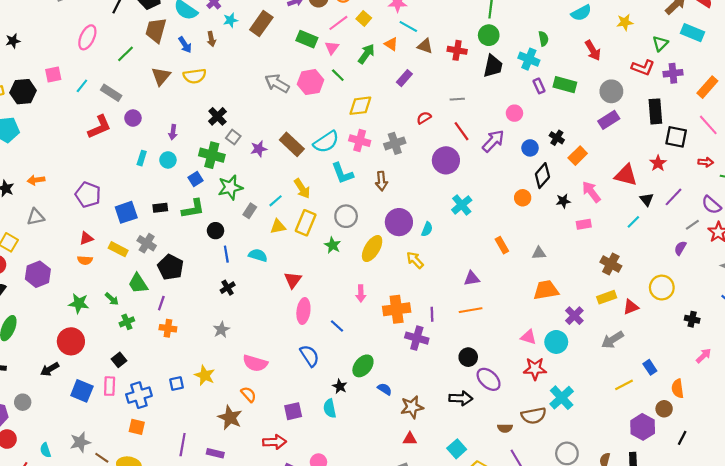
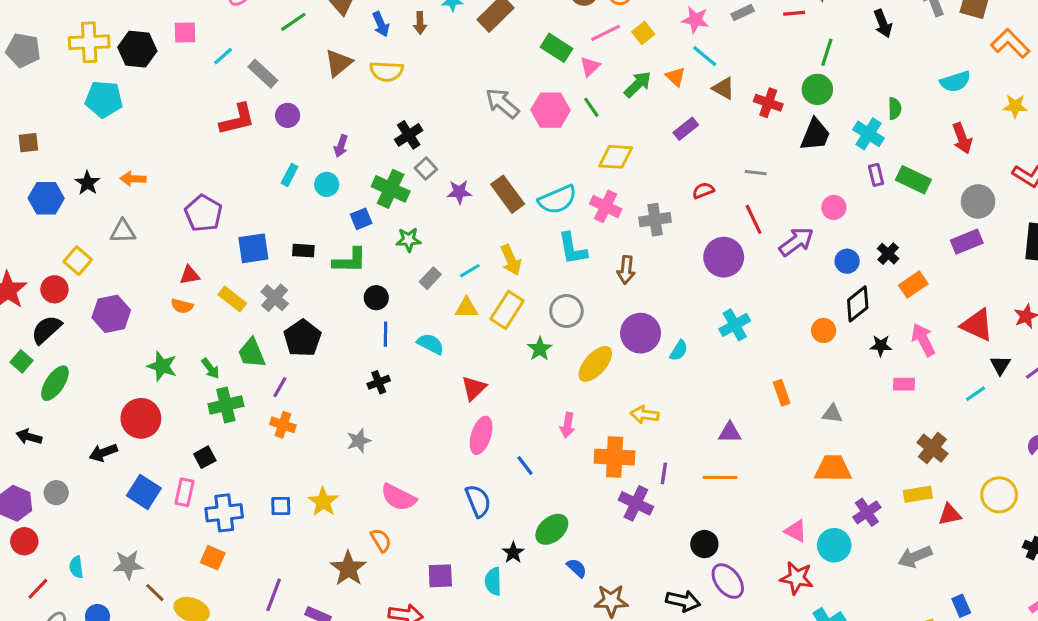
green star: (230, 187) -> (409, 240), size x0.7
yellow arrow: (415, 260) -> (645, 415), moved, turned -48
green cross: (127, 322) -> (226, 405), size x1.5

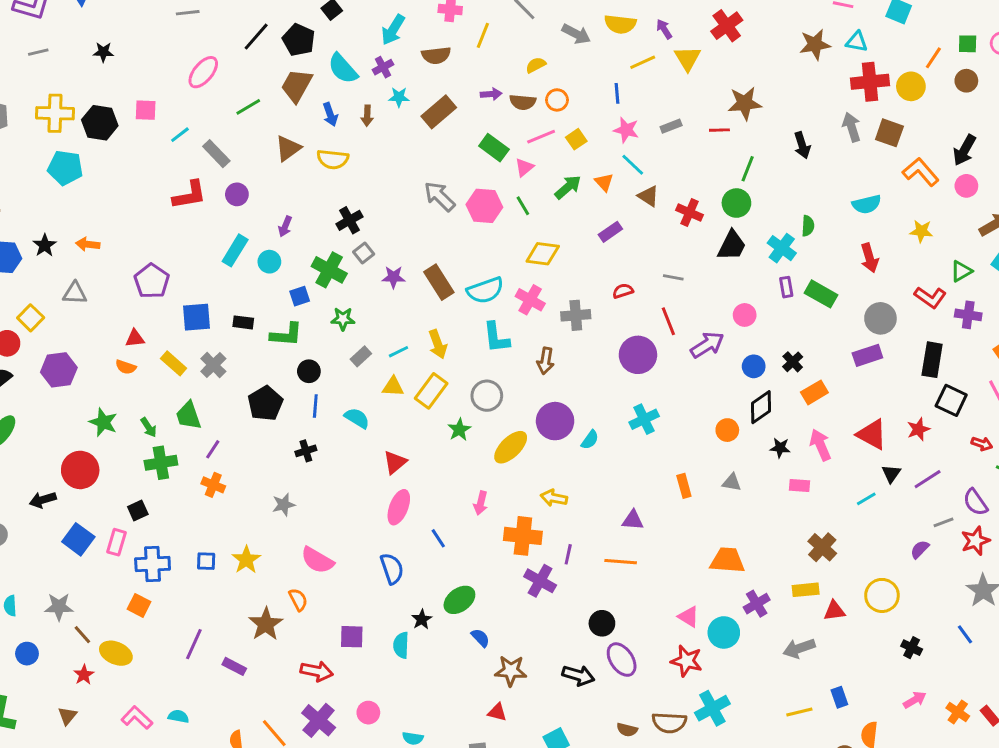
cyan rectangle: (290, 175) -> (235, 250), size x1.5
black pentagon: (302, 338) -> (265, 403), moved
gray triangle: (832, 414) -> (732, 482), moved

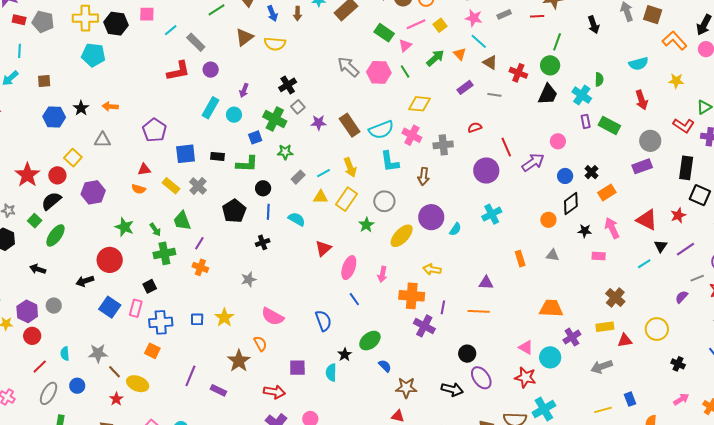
gray line: (673, 277) -> (494, 95), moved
pink ellipse: (399, 507) -> (349, 268), moved

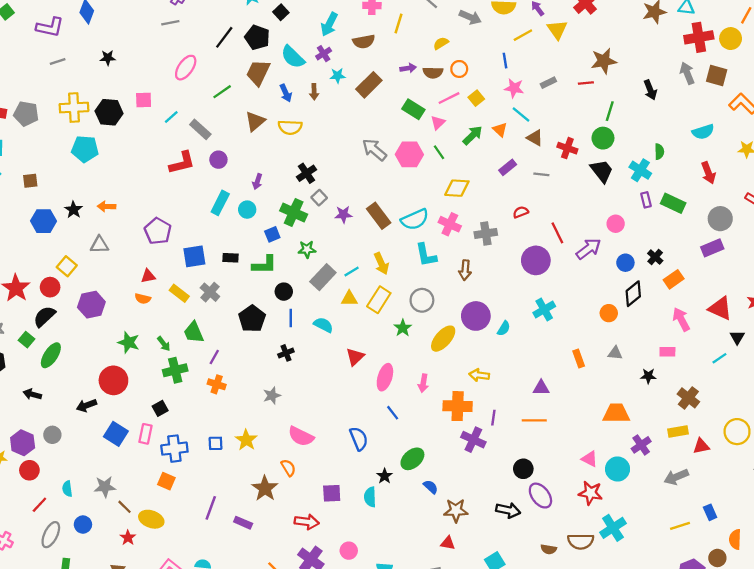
black trapezoid: (548, 94) -> (602, 171), turned -60
gray rectangle: (298, 177) -> (323, 277), size x1.6
black star: (585, 231) -> (648, 376), moved

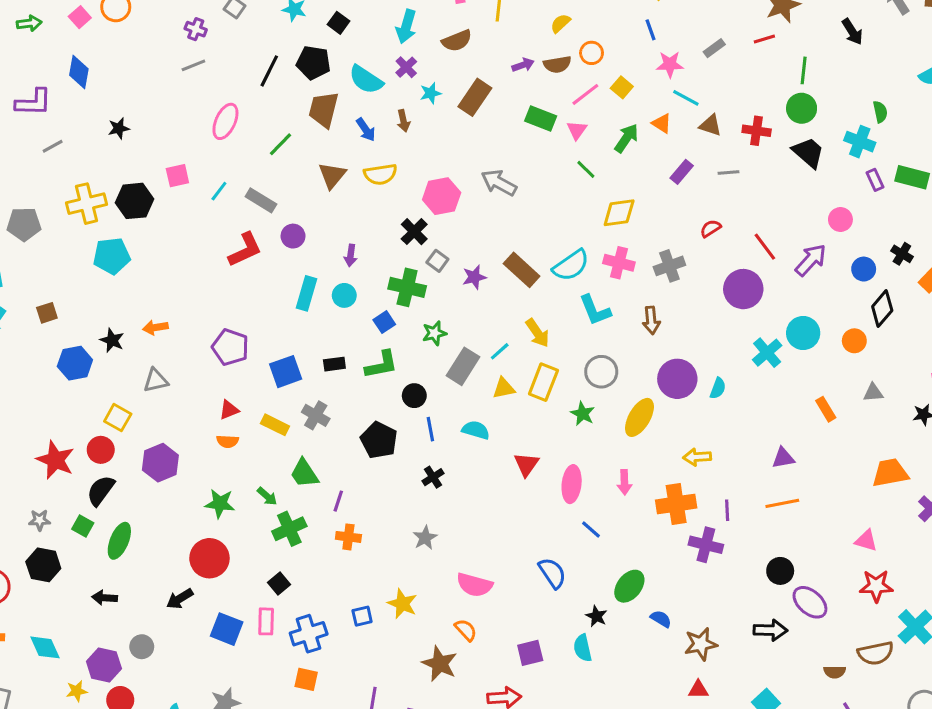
pink hexagon: (409, 154) -> (442, 196), moved
cyan circle: (618, 469) -> (803, 333), moved

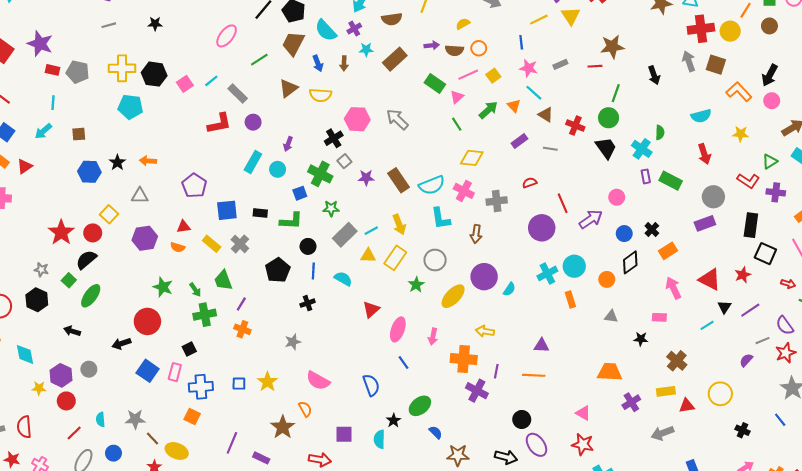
pink square: (177, 176) -> (185, 84), moved, turned -35
orange rectangle: (826, 409) -> (570, 300), moved
purple hexagon: (160, 463) -> (145, 238), moved

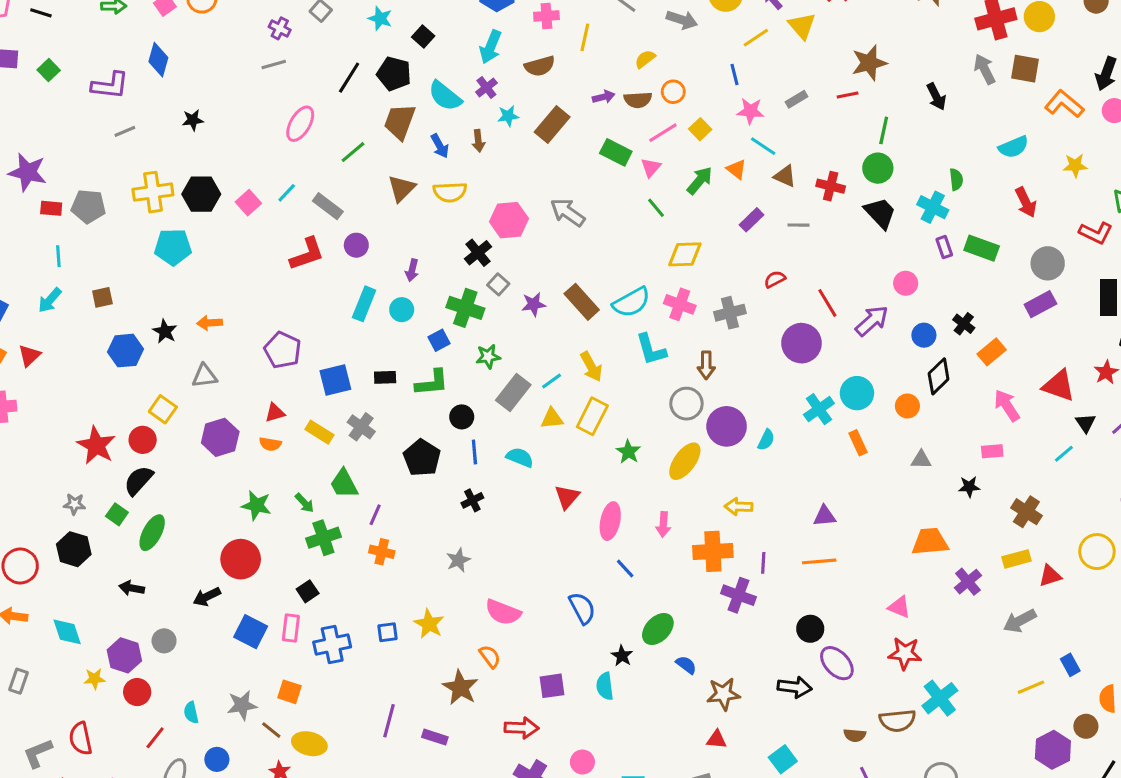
gray circle: (435, 260) -> (686, 404), moved
orange square: (192, 417) -> (290, 692), moved

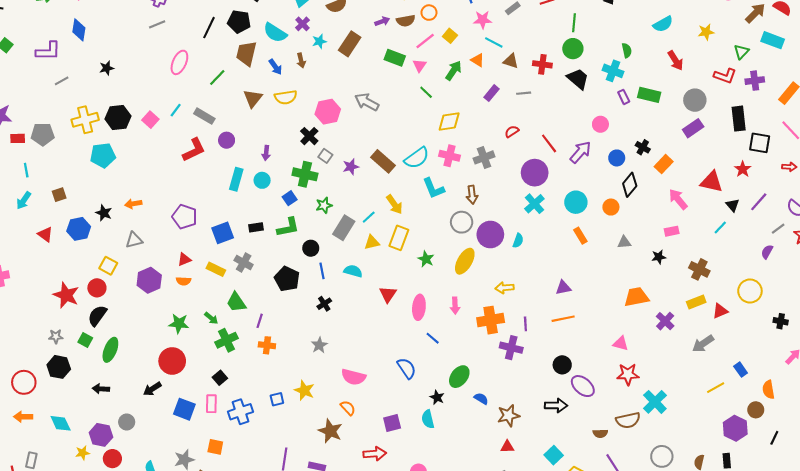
red triangle: (29, 356) -> (45, 234), moved, turned -35
cyan cross: (819, 409) -> (534, 204), moved

